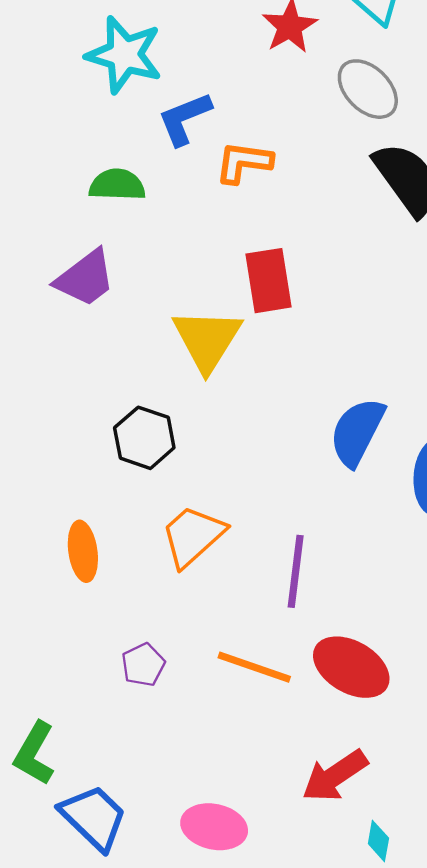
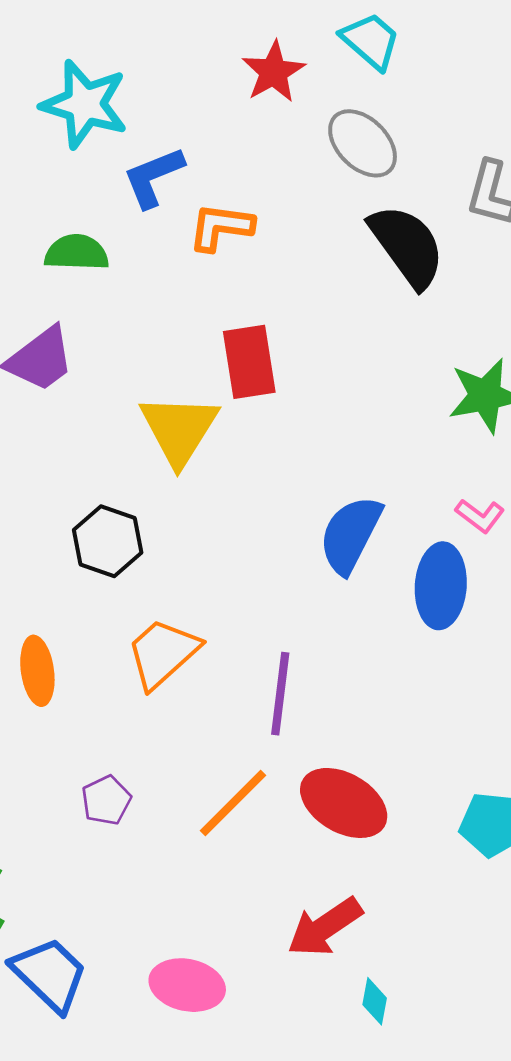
orange line: (254, 667) -> (233, 803), turned -64

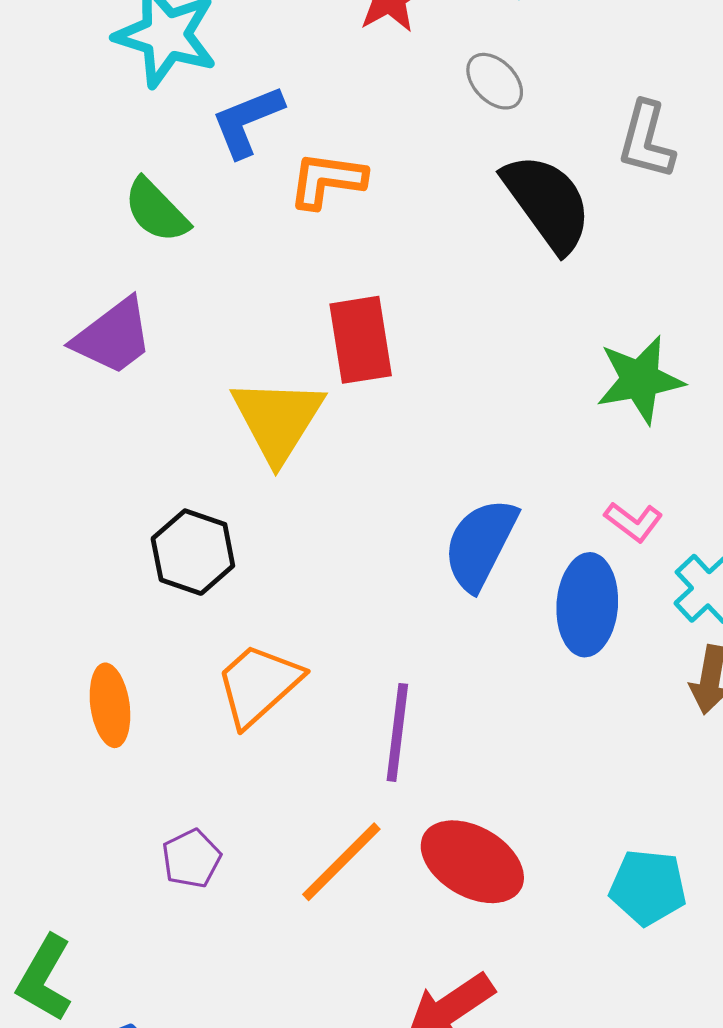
gray ellipse: (363, 143) -> (495, 81), size x0.7
green semicircle: (77, 253) -> (156, 210), turned -136

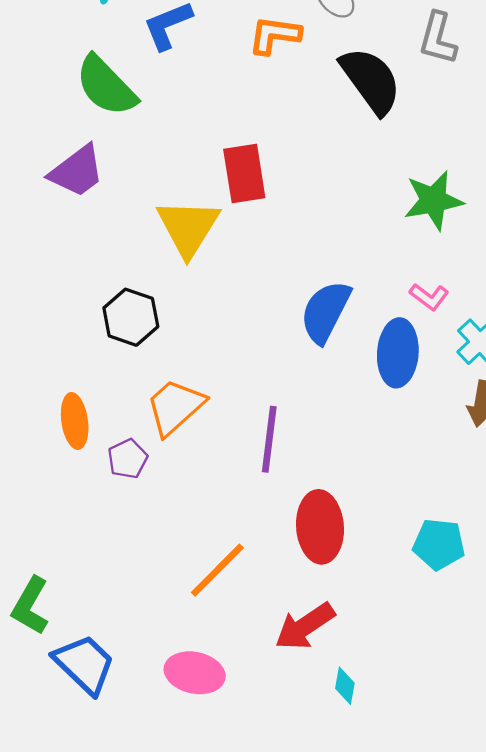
orange L-shape: (327, 180) -> (275, 35), moved
green semicircle: (156, 210) -> (106, 86), size x1.4
purple pentagon: (191, 859) -> (128, 459), moved
orange line: (341, 862) -> (217, 570), moved
red ellipse: (472, 862) -> (320, 527), turned 56

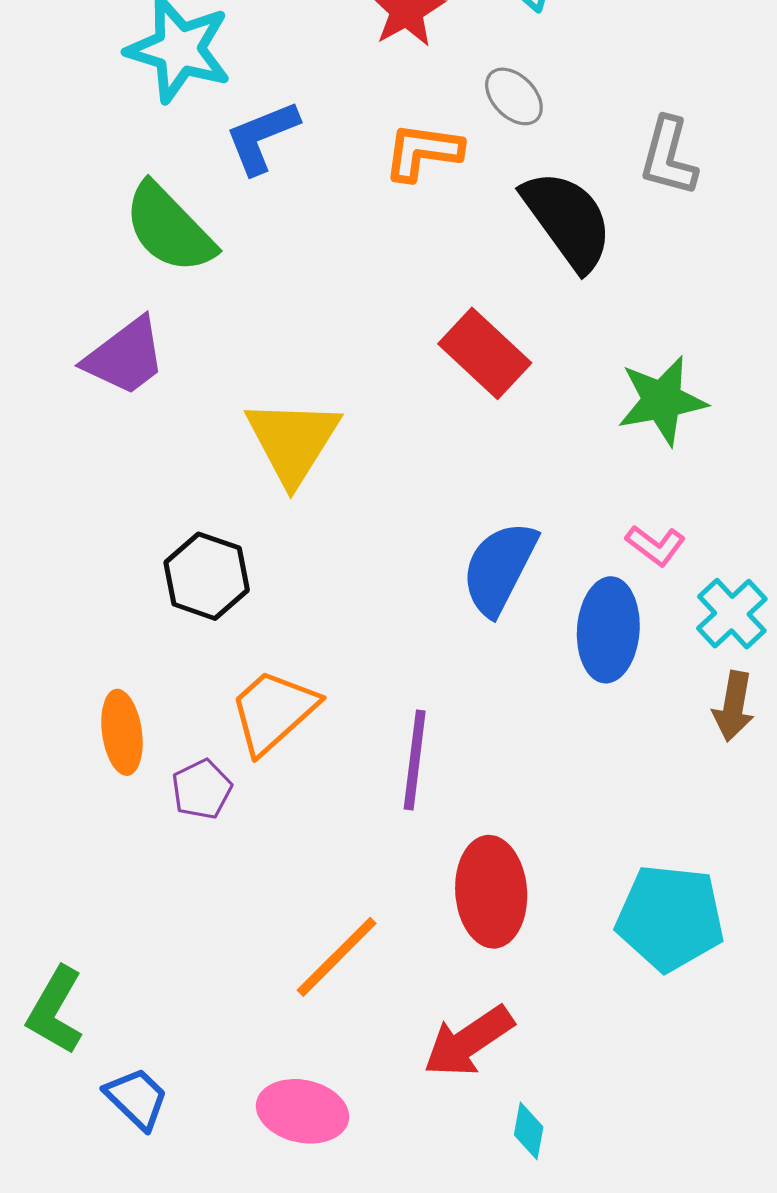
red rectangle: (244, 173) -> (485, 353), moved, turned -38
cyan pentagon: (439, 544) -> (670, 918), size x1.4
blue trapezoid: (84, 664) -> (137, 1098), size x0.7

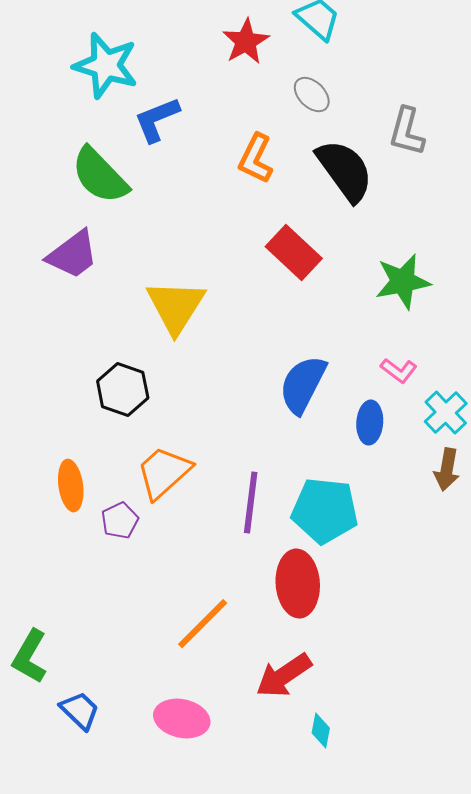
orange L-shape: (423, 152) -> (256, 159), moved, turned -72
blue ellipse: (608, 630) -> (370, 423), size x0.7
cyan pentagon: (670, 918) -> (325, 511), moved

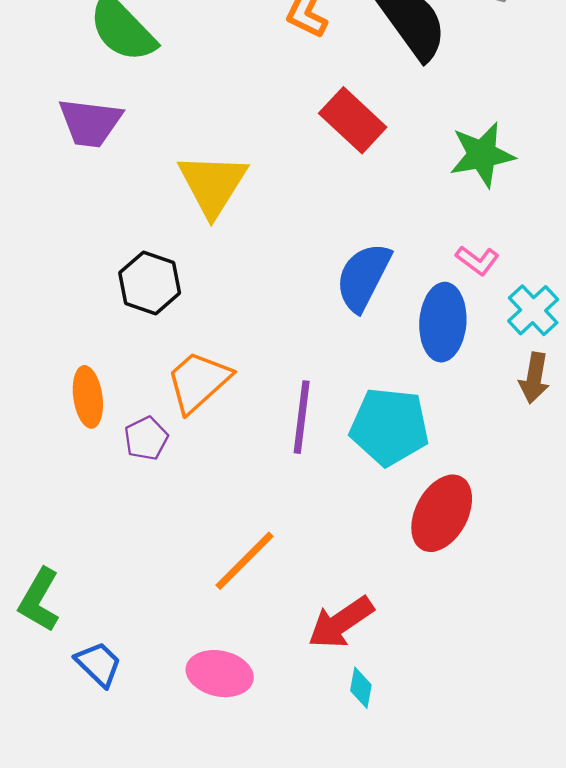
purple trapezoid: (73, 255) -> (90, 123), turned 44
blue ellipse: (370, 423) -> (443, 322), size x1.5
red ellipse: (298, 584) -> (442, 513), moved, turned 32
cyan diamond: (321, 731) -> (361, 688), moved

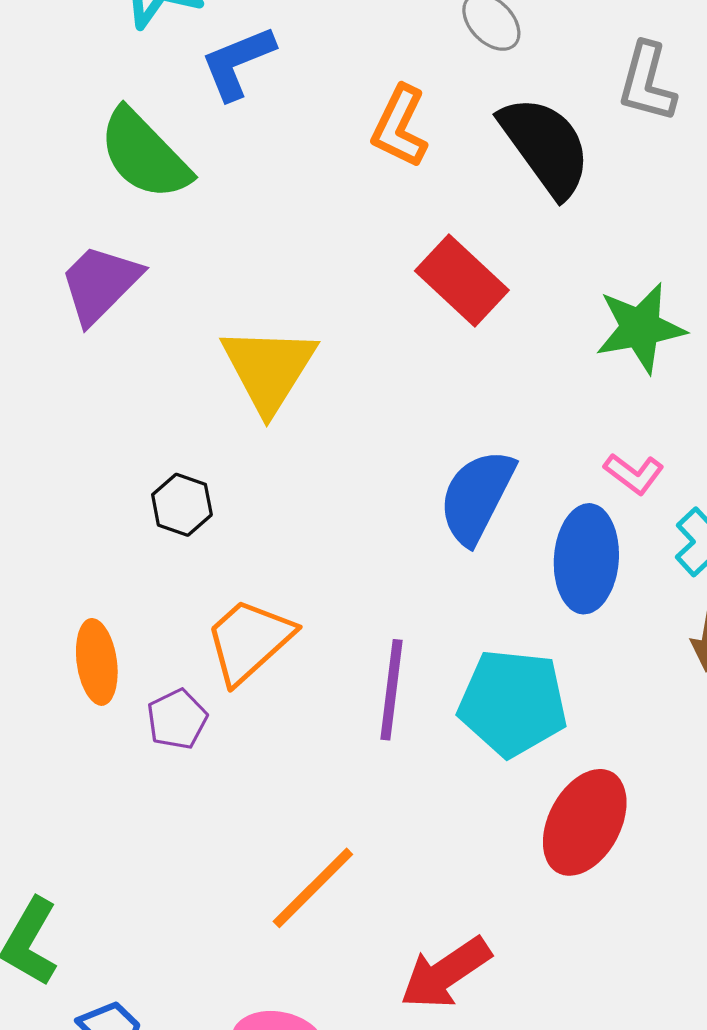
purple trapezoid: (90, 123) -> (100, 284), turned 128
black hexagon: (150, 283) -> (182, 505), size x0.7

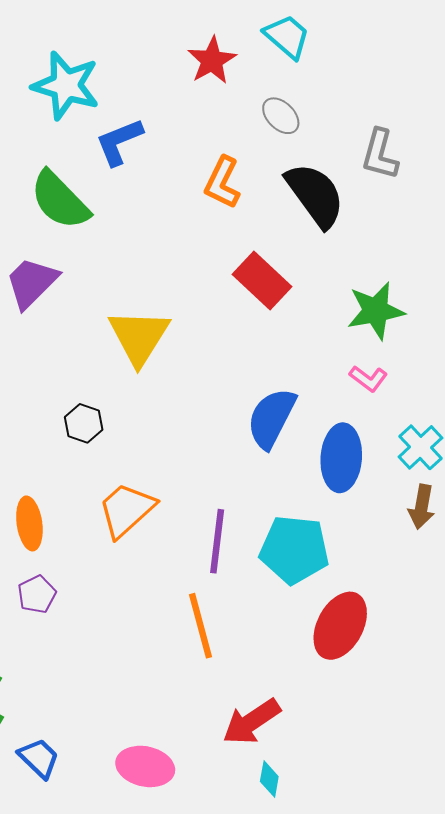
pink L-shape: (634, 474) -> (368, 379), moved
purple pentagon: (177, 719) -> (37, 594), moved
orange line: (313, 888) -> (200, 626), moved, turned -60

